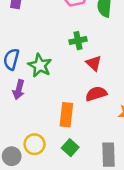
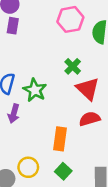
green cross: (78, 41) -> (73, 66), turned -35
red triangle: (94, 63) -> (88, 89), size x1.5

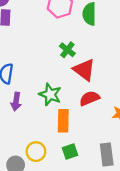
green star: (35, 90) -> (50, 94), moved
green square: (63, 171) -> (70, 151), turned 35

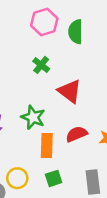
green cross: (67, 50) -> (41, 65), moved
red semicircle: (89, 98) -> (77, 134), moved

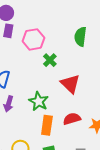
pink hexagon: (44, 22) -> (33, 39), moved

